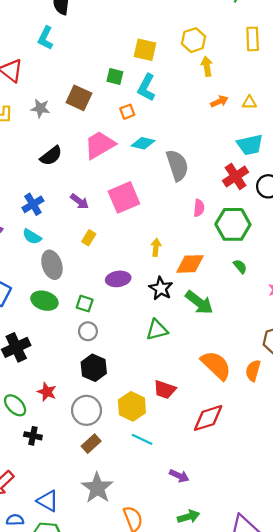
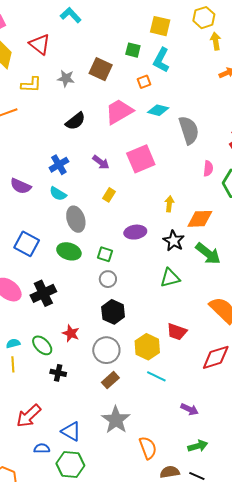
cyan L-shape: (45, 38) -> (71, 15), turned 110

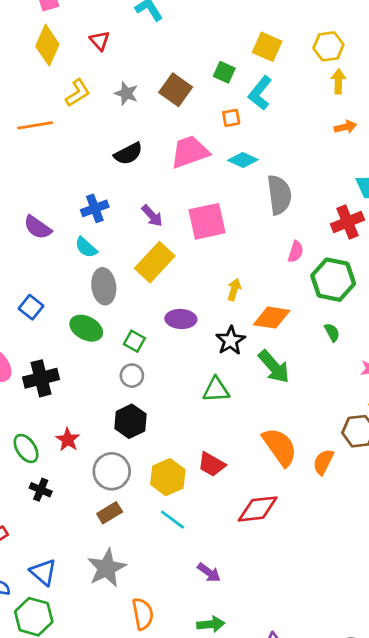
red triangle: (40, 44) -> (100, 41), size x0.7
yellow L-shape: (31, 85) -> (78, 93), turned -45
yellow rectangle: (109, 195) -> (155, 262), size x2.0
blue square: (27, 244) -> (31, 307), size x0.7

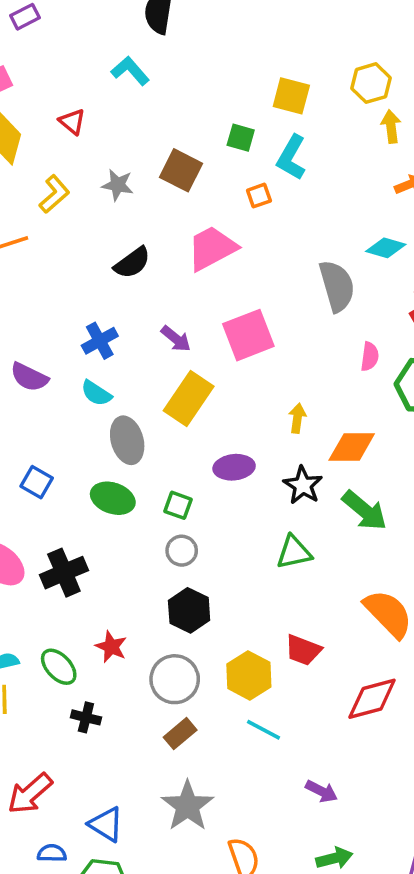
cyan diamond: (243, 160) -> (386, 248), moved

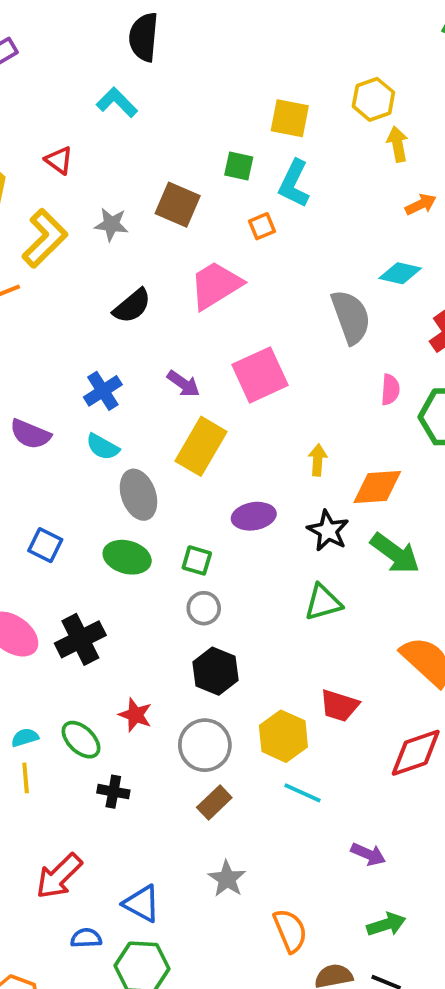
yellow L-shape: (54, 194) -> (45, 238), size x1.4
gray star: (188, 806) -> (227, 879), size x0.7

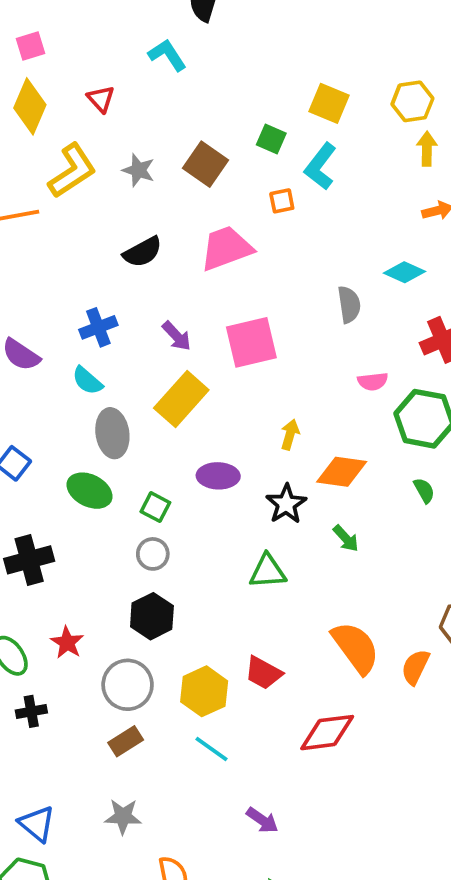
gray semicircle: (351, 317) -> (349, 305), size x0.7
pink semicircle: (390, 390) -> (373, 381), turned 68
green arrow: (395, 553) -> (346, 538), size x0.6
black cross: (113, 792) -> (31, 711), turned -32
gray star: (227, 879) -> (123, 816), turned 30

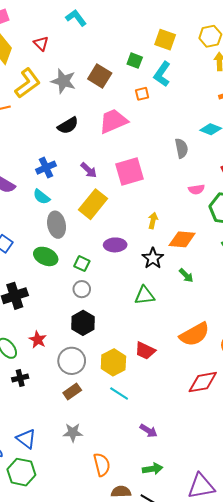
gray star: (139, 170) -> (63, 81), size x1.4
orange semicircle: (356, 648) -> (194, 334), turned 100
red diamond: (327, 733) -> (203, 382), moved

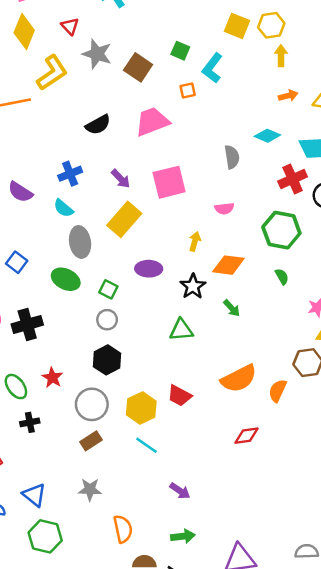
yellow square: (165, 40) -> (237, 26), moved
gray star: (63, 81) -> (97, 54), moved
pink semicircle: (196, 189) -> (224, 208), moved
red diamond: (203, 382) -> (246, 436), size x0.7
green hexagon: (21, 472) -> (45, 536), moved

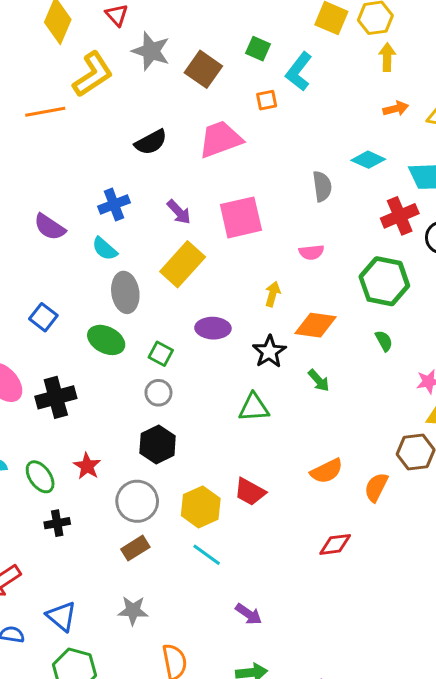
orange semicircle: (239, 379) -> (327, 471), size x0.7

